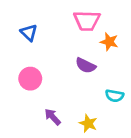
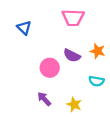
orange star: (109, 42) -> (98, 51), moved
pink circle: (30, 79) -> (50, 68), moved

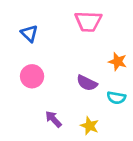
purple semicircle: (72, 56) -> (87, 83), moved
pink circle: (50, 68) -> (32, 76), moved

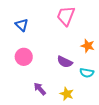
pink trapezoid: (88, 21) -> (66, 16), turned 110

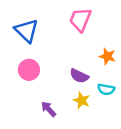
blue triangle: (22, 25) -> (26, 31), size x1.5
yellow star: (67, 94) -> (82, 100), moved

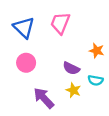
pink trapezoid: (80, 20) -> (60, 23), moved
purple arrow: (49, 109) -> (44, 98), size x1.5

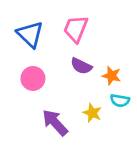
orange star: (97, 51) -> (112, 76), moved
purple semicircle: (71, 68) -> (81, 66), moved

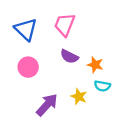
purple arrow: (55, 123) -> (47, 105), turned 85

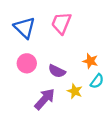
purple semicircle: (69, 56) -> (57, 71), moved
cyan semicircle: (102, 86) -> (97, 81), turned -64

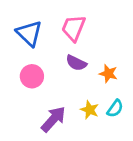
purple semicircle: (57, 71) -> (76, 63), moved
cyan semicircle: (97, 81) -> (115, 108), moved

